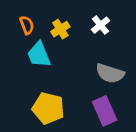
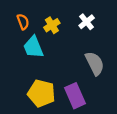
gray semicircle: (110, 73) -> (95, 63), turned -135
purple rectangle: (105, 111) -> (75, 96), moved

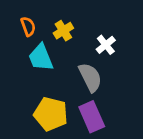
white cross: (87, 22) -> (106, 45), moved
gray semicircle: (95, 63) -> (90, 77), moved

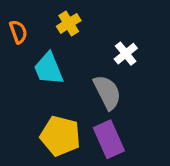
orange semicircle: (28, 26) -> (18, 32), moved
yellow cross: (63, 31) -> (69, 23), moved

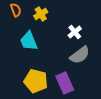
orange semicircle: (18, 32) -> (16, 10), moved
gray semicircle: (107, 92) -> (80, 55), moved, turned 80

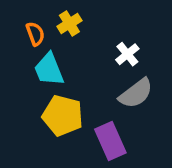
orange semicircle: (16, 10) -> (35, 34), moved
yellow pentagon: (36, 81) -> (63, 116), moved

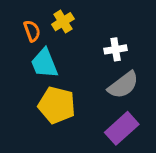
white cross: (127, 54) -> (116, 49), turned 30
purple rectangle: (110, 141) -> (122, 128), moved, turned 72

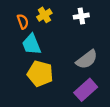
white cross: (116, 49) -> (81, 16), moved

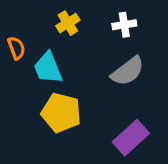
orange semicircle: (23, 21) -> (16, 48), moved
gray semicircle: (87, 59) -> (128, 71), moved

